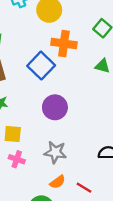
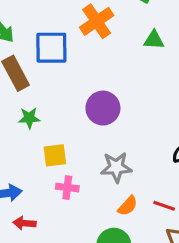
orange cross: (64, 44) -> (97, 21), turned -30
blue square: (41, 66) -> (51, 48), moved, turned -32

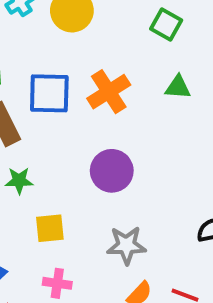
orange cross: (97, 21) -> (109, 92), moved
pink cross: (67, 188) -> (57, 283), moved

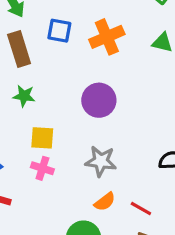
blue square: (49, 93) -> (59, 31), size x0.7
pink cross: (57, 283) -> (42, 168), moved

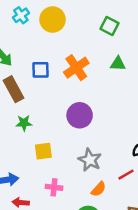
gray star: (101, 161) -> (90, 160), turned 30
pink cross: (42, 168) -> (54, 187), moved
red line: (141, 209) -> (126, 175), moved, turned -49

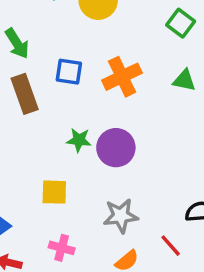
green star: (24, 123) -> (79, 140), moved
gray star: (90, 160) -> (121, 216), turned 30
red line: (126, 175) -> (171, 246), turned 70

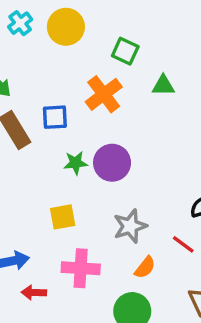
green square: (181, 23) -> (125, 51), moved
blue square: (69, 72) -> (55, 117), moved
pink cross: (62, 248) -> (81, 268), size x1.5

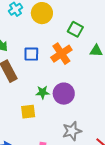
blue square: (55, 117) -> (31, 54), moved
yellow square: (63, 217) -> (28, 112), moved

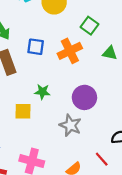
purple circle: (64, 94) -> (84, 97), moved
gray star: (72, 131) -> (70, 125), moved, turned 30

